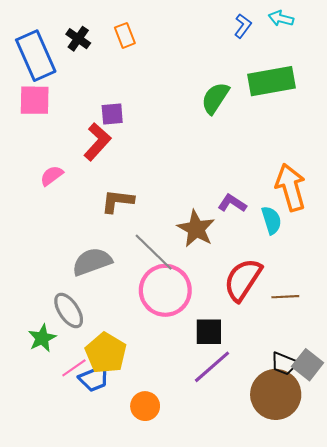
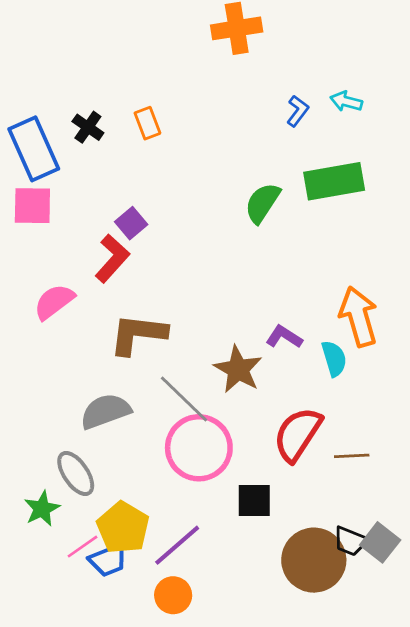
purple square: (112, 114) -> (131, 223), turned -35
pink semicircle: (52, 176) -> (54, 302), size x1.4
brown L-shape: (117, 201) -> (138, 334), size x1.4
purple line: (212, 367) -> (177, 545), moved
brown circle: (276, 394) -> (314, 560), moved

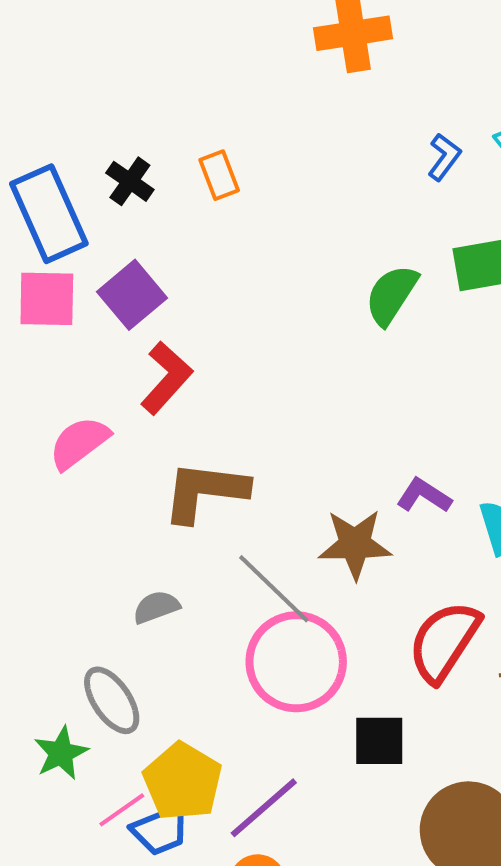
purple square: (131, 223) -> (132, 295), moved, size x1.4
brown star: (238, 369) -> (355, 544), turned -30
gray semicircle: (105, 411) -> (156, 607), size x0.6

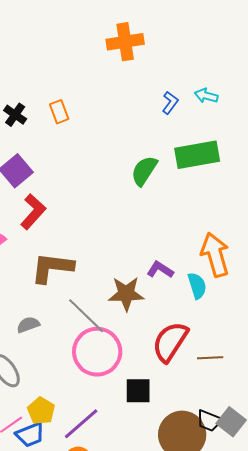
yellow pentagon: (183, 781) -> (41, 411), size x0.7

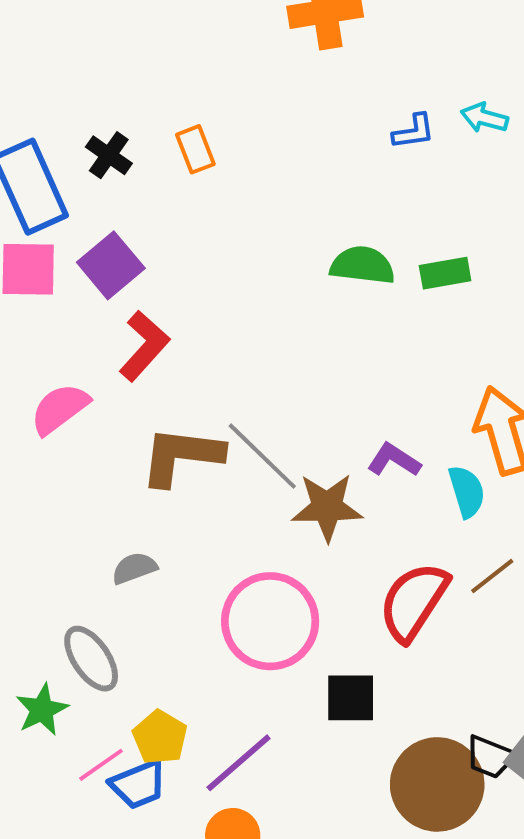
blue L-shape: (170, 103) -> (414, 132), turned 45
green rectangle: (197, 155) -> (445, 273), moved, size x0.6
green semicircle: (144, 171) -> (362, 265), turned 64
gray line: (86, 316) -> (262, 456), moved
brown line: (210, 358) -> (492, 576), moved, turned -35

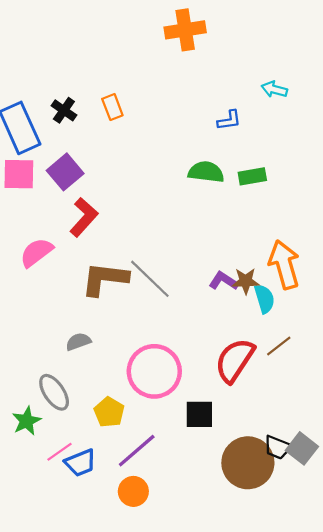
blue L-shape: (414, 132) -> (229, 120), moved
brown star: (327, 507) -> (246, 281), moved, size x0.7
yellow pentagon: (160, 737) -> (109, 412), moved

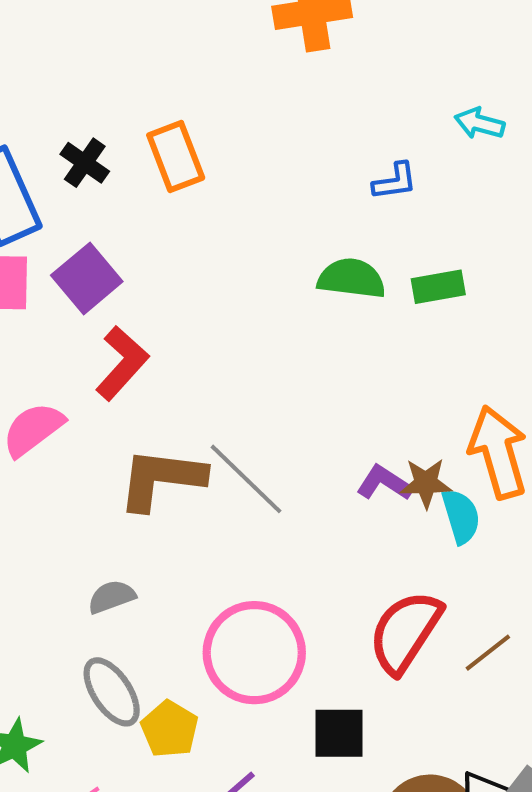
orange rectangle: (112, 107) -> (176, 156), size x1.4
brown line: (279, 346) -> (488, 653), moved
gray ellipse: (54, 392) -> (112, 692), moved

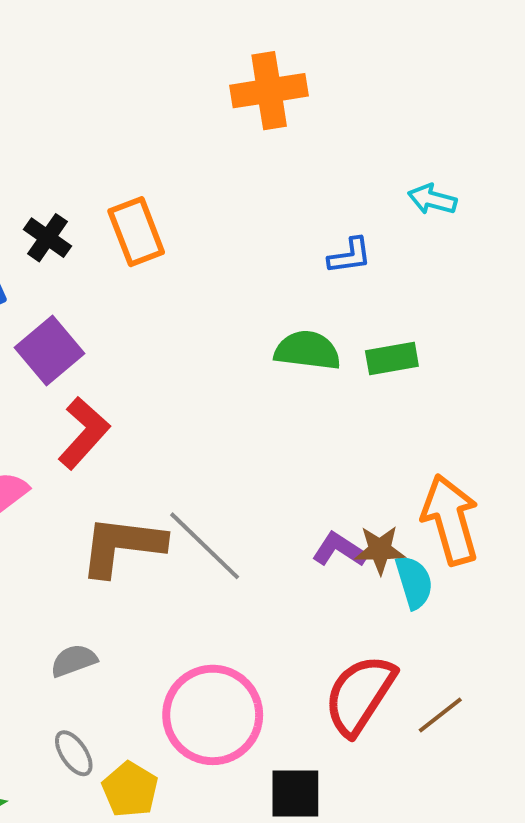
gray ellipse: (112, 692) -> (74, 753), size x0.7

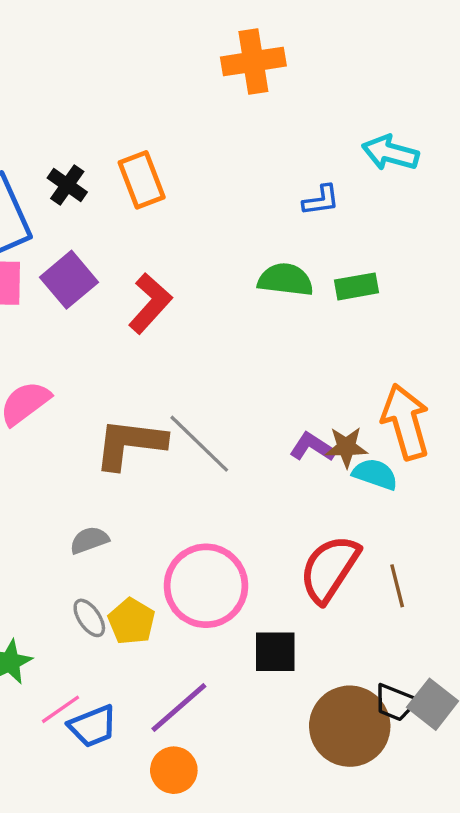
cyan arrow: (432, 199) -> (390, 153), size x1.4
red L-shape: (84, 433) -> (150, 303), moved
cyan semicircle: (414, 582) -> (375, 474), turned -54
brown line: (440, 715) -> (397, 586), turned -66
yellow pentagon: (130, 789) -> (132, 621), moved

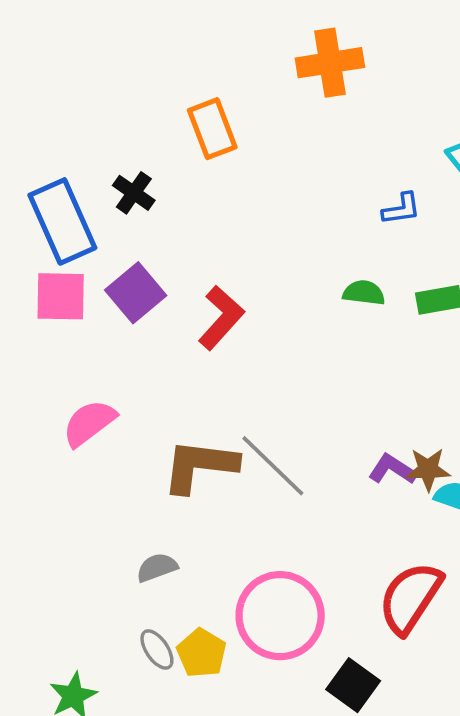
orange rectangle: (142, 180) -> (212, 129), moved
green semicircle: (285, 280) -> (364, 293), size x0.7
black square: (275, 652) -> (353, 685), turned 36

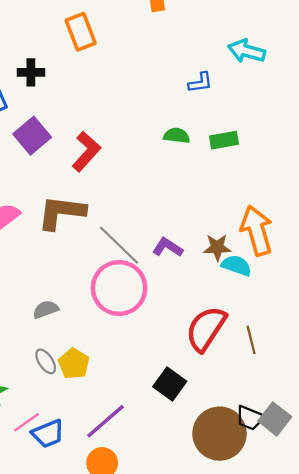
black cross: (134, 193) -> (31, 72), turned -35
brown L-shape: (200, 466) -> (61, 212), moved
purple L-shape: (392, 469) -> (168, 247), moved
pink circle: (280, 616) -> (119, 288), moved

